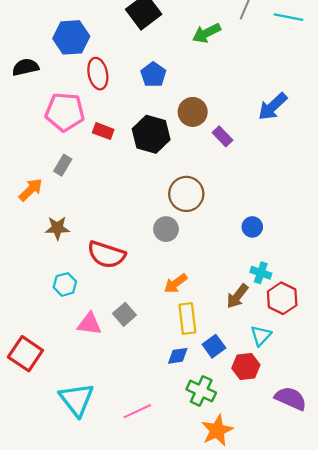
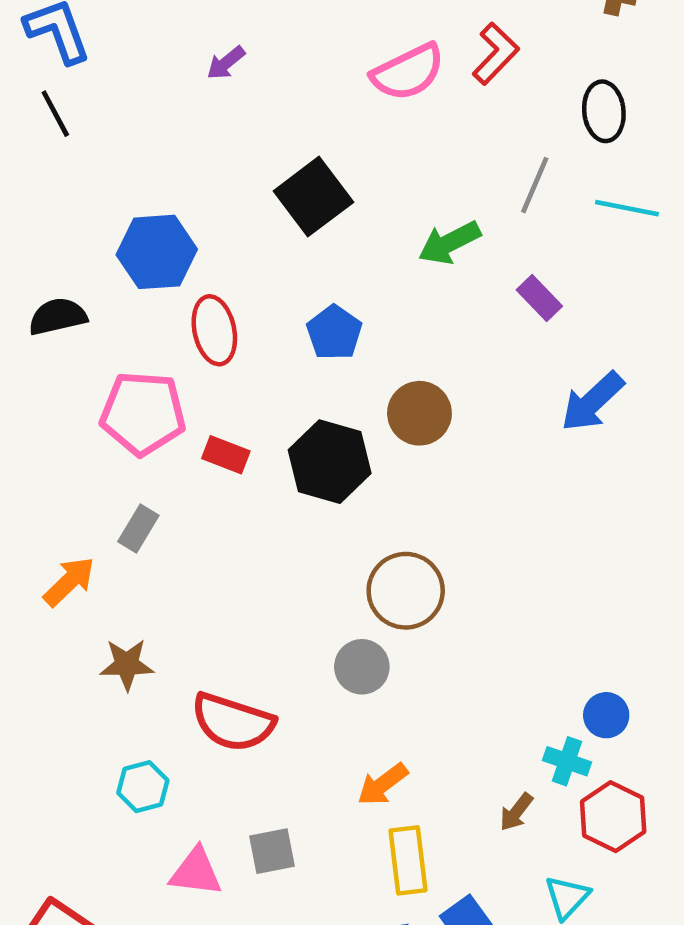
purple rectangle: (222, 136) -> (539, 298), moved
blue circle: (252, 227) -> (606, 715), moved
brown arrow: (237, 296) -> (516, 812), size x0.7
gray square: (124, 314) -> (272, 851), turned 30

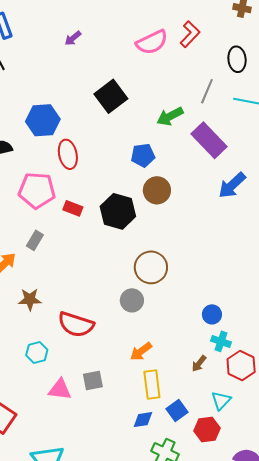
purple rectangle: (539, 298) -> (209, 140), size x1.8
blue pentagon: (334, 333) -> (143, 155), moved, turned 30
blue circle: (606, 715) -> (212, 314), moved

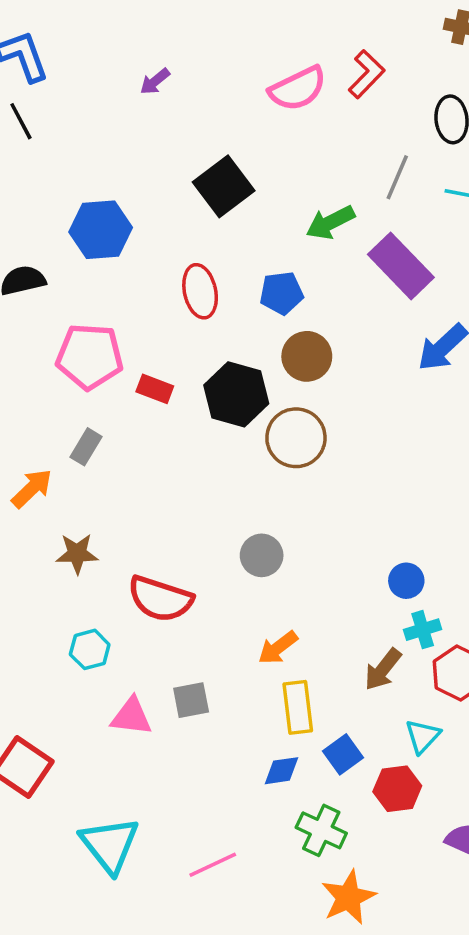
red ellipse: (68, 154) -> (200, 291), moved
brown circle: (151, 267) -> (296, 438), moved
cyan cross: (221, 341) -> (423, 630), turned -36
brown arrow: (199, 363) -> (383, 669), size x1.4

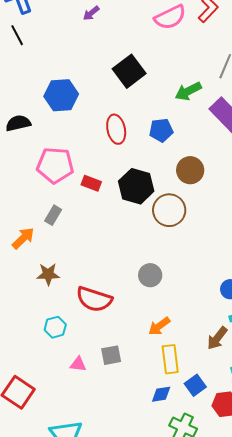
brown circle: (307, 356) -> (190, 170), moved
pink triangle: (131, 716) -> (78, 364), size x0.7

